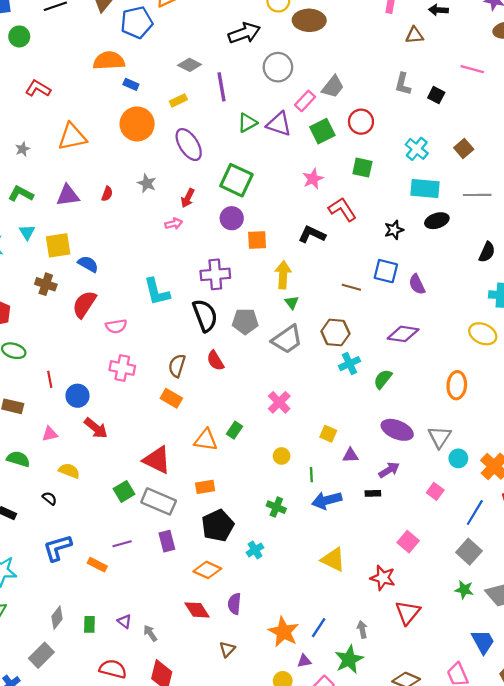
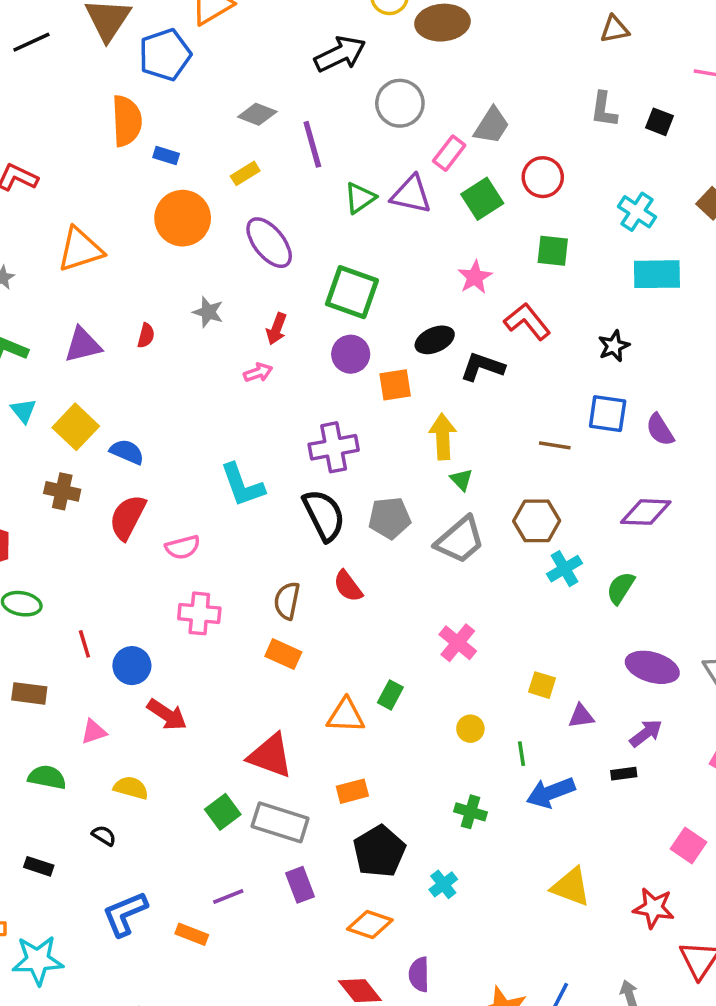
orange semicircle: (109, 61) -> (127, 121), turned 96
black ellipse: (437, 221) -> (435, 340), moved
yellow square: (58, 245) -> (76, 427), turned -32

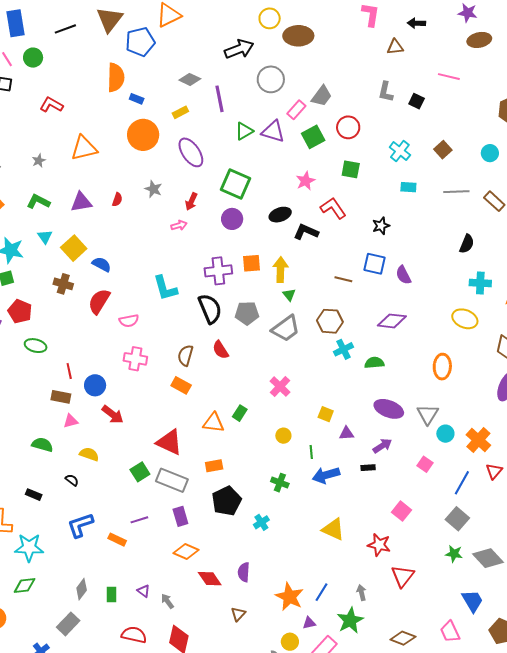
cyan rectangle: (657, 274) -> (408, 187), size x0.6
orange square: (395, 385) -> (252, 263), moved
green semicircle: (621, 588) -> (374, 363), turned 48
brown rectangle: (29, 693) -> (61, 397), moved
orange diamond: (370, 925) -> (186, 551), moved

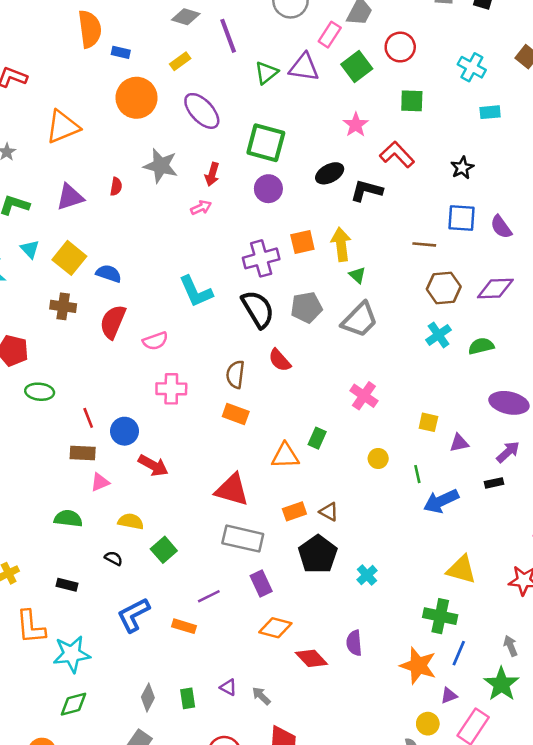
gray star: (153, 189) -> (161, 166), size x1.5
brown hexagon: (330, 321) -> (444, 288), moved
green square: (140, 472) -> (164, 550), moved
green cross: (280, 483) -> (440, 616), moved, size x1.4
brown triangle: (238, 614) -> (329, 512), moved, turned -35

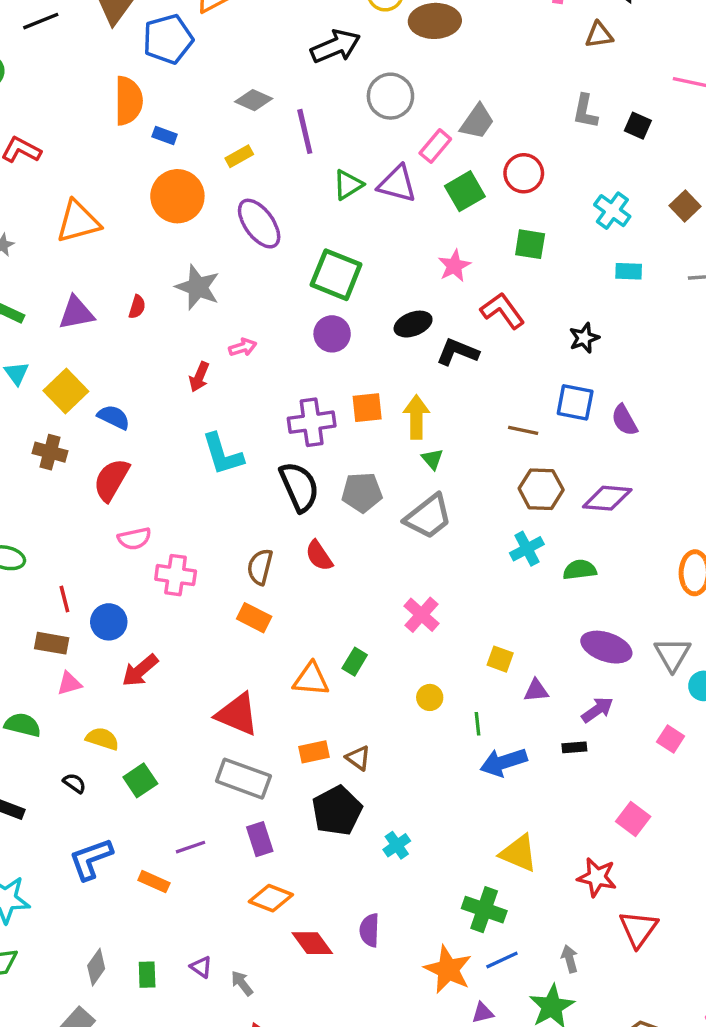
red arrow: (212, 174) -> (199, 377), moved
pink semicircle: (155, 341) -> (134, 539), moved
red arrow: (153, 465) -> (140, 670), turned 104
blue line: (459, 653) -> (502, 960), turned 35

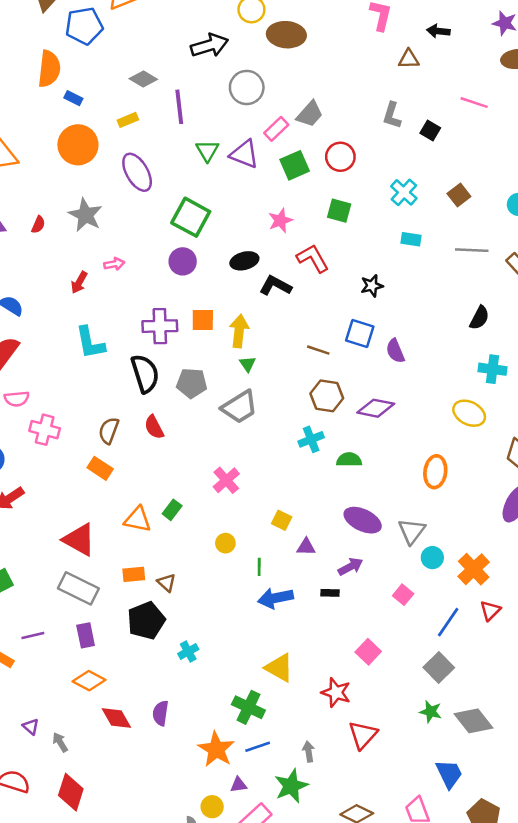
green triangle: (348, 185) -> (207, 151), turned -35

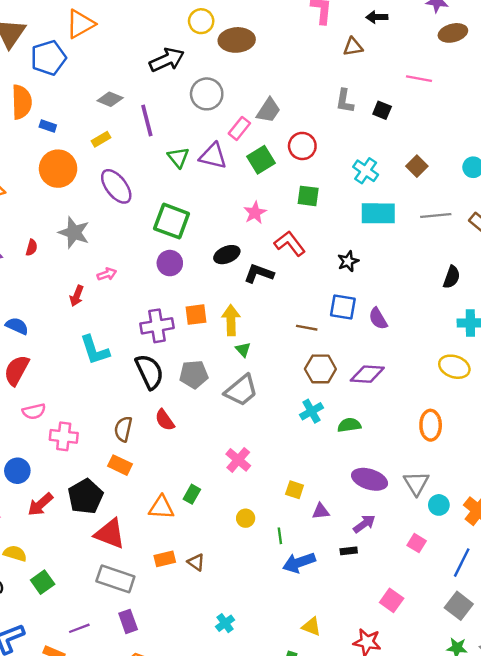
cyan rectangle: (411, 239) -> (378, 213), size x1.8
black pentagon: (146, 621) -> (85, 496), moved
yellow triangle: (279, 668) -> (311, 627), size x0.7

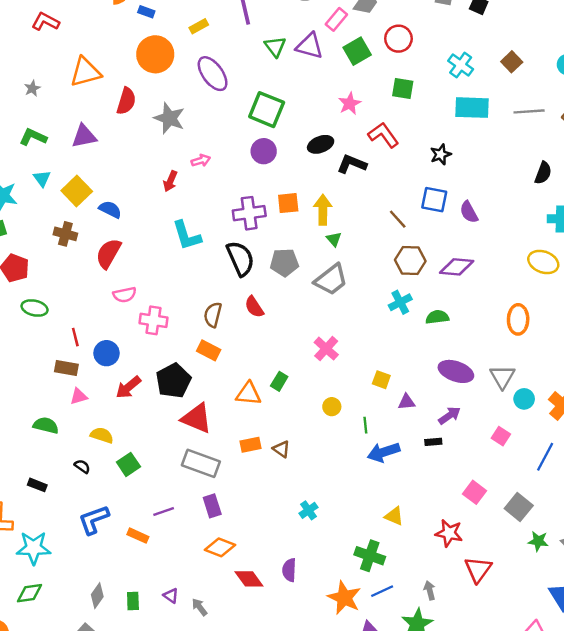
red semicircle: (32, 248) -> (126, 101), moved, size x1.6
brown line: (307, 328) -> (398, 219), turned 36
gray square: (459, 606) -> (519, 507), moved

